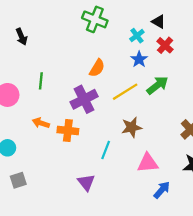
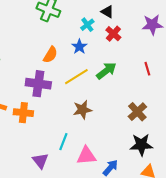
blue star: (139, 59) -> (79, 47), moved
purple cross: (84, 99) -> (38, 84), turned 35
cyan line: (106, 150) -> (63, 142), moved
pink triangle: (148, 163) -> (86, 156), moved

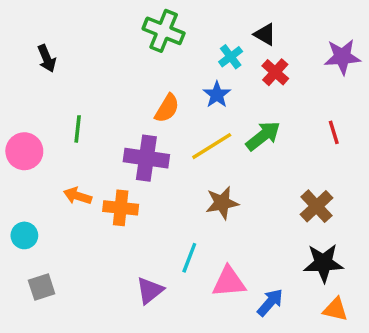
purple triangle: (40, 161) -> (150, 290), turned 30

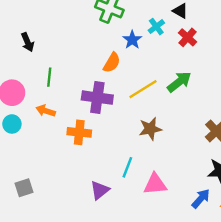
black arrow: (47, 58) -> (28, 42), moved
blue star: (217, 95) -> (132, 40), moved
orange arrow: (78, 196) -> (46, 111), moved
cyan circle: (24, 235) -> (12, 124), moved
blue arrow: (270, 302) -> (201, 199), moved

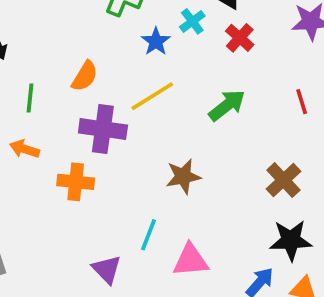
orange semicircle: (112, 63) -> (85, 76), moved
yellow line: (143, 89) -> (152, 96), moved
purple triangle: (100, 190) -> (107, 269), turned -35

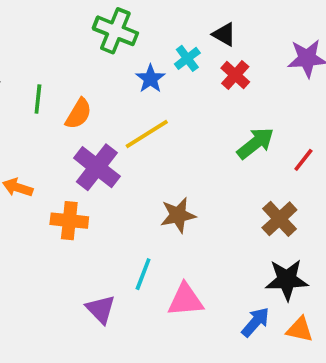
green line: (30, 98) -> (38, 99), moved
red line: (302, 102) -> (303, 160), moved, turned 55
green arrow: (227, 105) -> (255, 143), moved
purple cross: (103, 129) -> (97, 167), turned 30

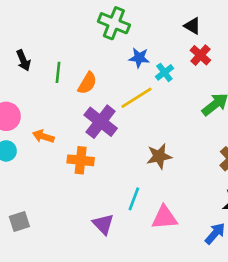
cyan cross: (187, 58) -> (164, 72), moved
blue star: (150, 79) -> (139, 58), turned -30

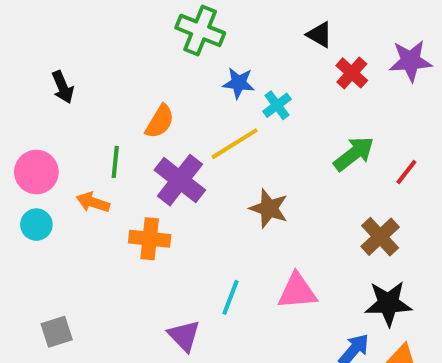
red cross: (200, 55) -> (352, 73), moved
green line: (58, 72) -> (115, 162), moved
brown star: (159, 156) -> (269, 208), moved, turned 30
pink triangle: (164, 218) -> (297, 291), moved

